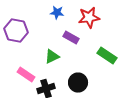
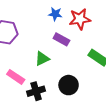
blue star: (57, 12) -> (55, 14), moved

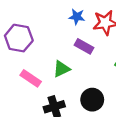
pink rectangle: (16, 77) -> (31, 78), moved

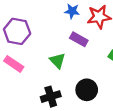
green triangle: (61, 69) -> (57, 61), turned -48
pink rectangle: (31, 78) -> (14, 64), moved

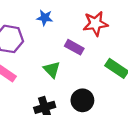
blue star: (72, 11) -> (45, 18), moved

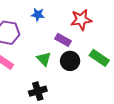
black circle: (82, 100) -> (70, 61), moved

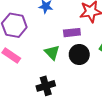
purple rectangle: (63, 40) -> (72, 33), turned -35

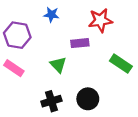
black circle: (79, 55) -> (88, 99), moved

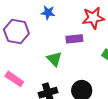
pink rectangle: (14, 68) -> (14, 79), moved

